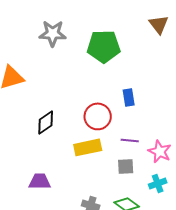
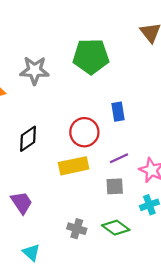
gray star: (53, 33) -> (35, 70), moved
purple line: (130, 140) -> (119, 158), turned -30
purple trapezoid: (40, 181) -> (22, 203), turned 55

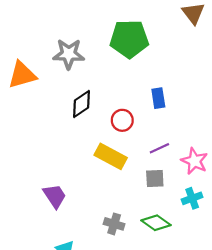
red circle: (84, 132) -> (122, 120), size x0.7
black diamond: (28, 139) -> (81, 104), moved
yellow rectangle: (74, 166) -> (111, 156), turned 40

